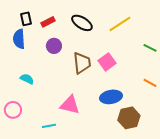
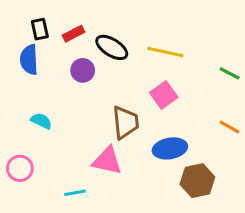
black ellipse: (82, 23) -> (112, 47), moved
yellow line: (120, 24) -> (165, 52), moved, turned 45
brown trapezoid: (82, 63) -> (126, 122), moved

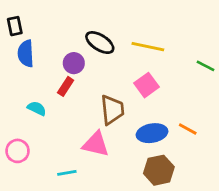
black rectangle: (40, 29) -> (15, 26), moved
red rectangle: (73, 34) -> (66, 86), moved, turned -30
orange line: (230, 127) -> (188, 129), moved
brown hexagon: (197, 181) -> (159, 170), moved

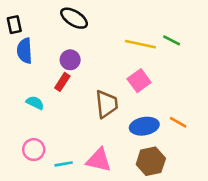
black ellipse: (100, 43) -> (74, 18), moved
green line: (206, 66) -> (172, 40), moved
pink triangle: (96, 144) -> (99, 160), moved
pink circle: (18, 151) -> (34, 150), moved

